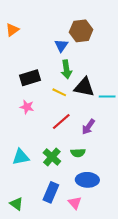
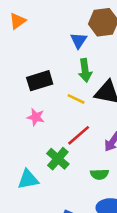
green cross: (52, 157) -> (58, 159), moved

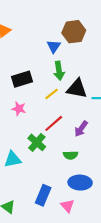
yellow line: (76, 99) -> (52, 94), turned -64

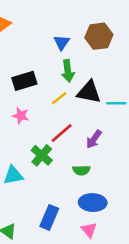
brown hexagon: (74, 32) -> (99, 36), moved
pink triangle: (67, 206) -> (89, 230), moved

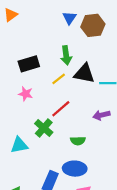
blue triangle: (62, 42) -> (69, 18), moved
purple arrow: (94, 139) -> (101, 115), moved, turned 42
blue ellipse: (93, 203) -> (75, 169), moved

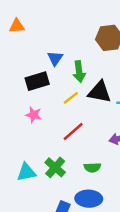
orange triangle: (11, 15) -> (17, 26), turned 32
blue triangle: (69, 18) -> (55, 58), moved
green cross: (44, 128) -> (55, 167), moved

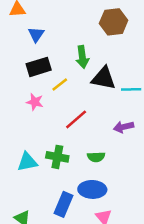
blue triangle: (55, 58) -> (36, 34), moved
yellow line: (71, 98) -> (60, 84), moved
green cross: (55, 167) -> (57, 157), turned -30

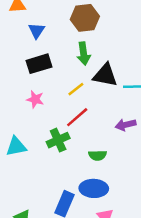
brown hexagon: (114, 22) -> (85, 18), moved
yellow line: (60, 84) -> (76, 89), moved
green cross: (57, 157) -> (58, 140), moved, turned -35
cyan triangle: (27, 162) -> (16, 146), moved

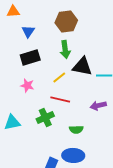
red line: (77, 117) -> (60, 99), turned 54

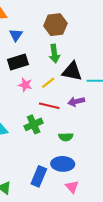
pink star: (27, 85) -> (25, 85), moved
purple arrow: (98, 105) -> (76, 102), moved

